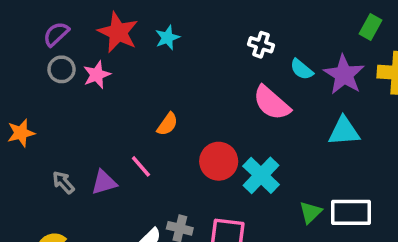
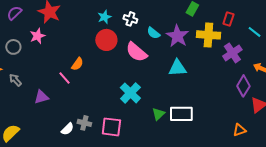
cyan star: (167, 38) -> (104, 17), moved
gray circle: (62, 69) -> (13, 47), moved
red circle: (219, 161) -> (106, 40), moved
pink line: (141, 166) -> (64, 78), moved
gray arrow: (63, 182) -> (15, 80), moved

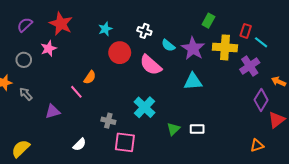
cyan star: (104, 17) -> (105, 29), moved
cyan line: (254, 32) -> (261, 42), moved
white rectangle: (181, 114) -> (197, 129), size x0.6
gray cross: (84, 123) -> (108, 121), moved

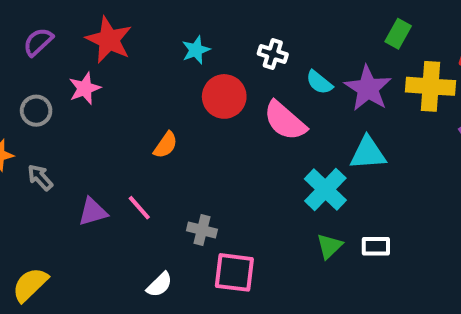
pink line: (76, 92) -> (139, 208), moved
cyan cross: (144, 107) -> (325, 190), moved
white semicircle: (79, 144) -> (159, 285), moved

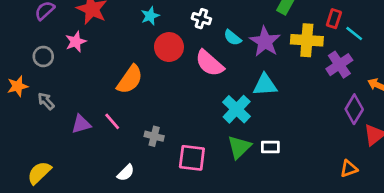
orange semicircle: (166, 145) -> (130, 79), size x1.6
green triangle: (329, 246) -> (239, 147), size x1.4
pink square: (234, 272) -> (192, 158), moved

